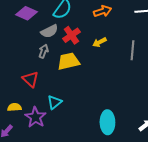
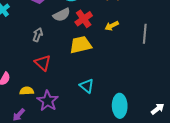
gray arrow: (43, 51) -> (38, 35), moved
cyan triangle: (54, 102) -> (87, 86), moved, turned -42

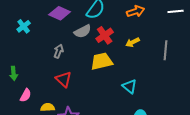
cyan triangle: (87, 86) -> (130, 86), moved

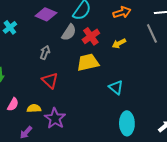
gray semicircle: (83, 31) -> (69, 32), turned -30
gray line: (166, 50) -> (152, 33), moved, turned -30
pink semicircle: (26, 95) -> (13, 104), moved

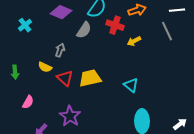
red cross: (91, 36) -> (115, 25), moved, turned -36
yellow trapezoid: (88, 62) -> (90, 78), moved
yellow semicircle: (34, 108) -> (45, 67), moved, turned -152

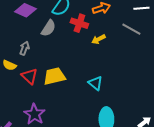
gray line: (167, 31) -> (131, 29), turned -36

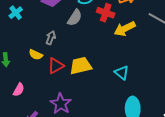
yellow arrow: (98, 39) -> (125, 29), size x1.5
red triangle: (29, 76) -> (56, 66), turned 48

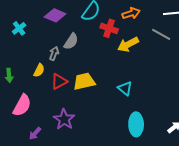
gray semicircle: (75, 18) -> (71, 41), moved
yellow semicircle: (36, 55) -> (39, 70), turned -88
pink semicircle: (19, 90) -> (22, 105), size x1.6

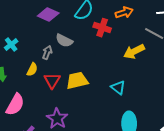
cyan cross: (19, 28) -> (11, 45), moved
gray semicircle: (71, 41) -> (64, 41), turned 84
yellow arrow: (128, 44) -> (134, 52), moved
red triangle: (59, 81) -> (52, 81), turned -30

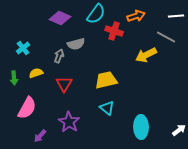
gray semicircle: (64, 41) -> (76, 44), turned -42
yellow semicircle: (32, 70) -> (36, 73), moved, turned -136
yellow trapezoid: (77, 81) -> (106, 80), moved
cyan triangle: (118, 88) -> (107, 108), moved

